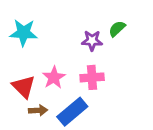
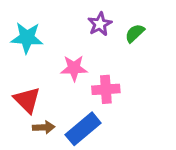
purple star: (92, 41) -> (100, 24), moved, turned -30
pink star: (54, 77) -> (74, 68), moved, turned 30

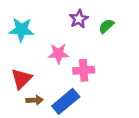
red triangle: (27, 100) -> (21, 79), turned 30

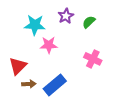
cyan star: (21, 30) -> (35, 25), moved
pink cross: (84, 70) -> (93, 59), moved, turned 30

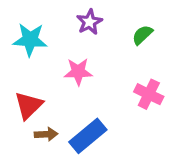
purple star: (66, 16) -> (89, 22), moved
cyan star: (35, 25) -> (30, 40), moved

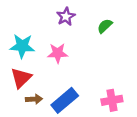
cyan star: (30, 40) -> (22, 46), moved
pink cross: (149, 94) -> (112, 100), moved, turned -36

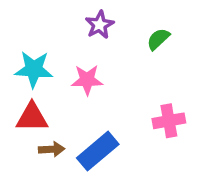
red triangle: (21, 78) -> (32, 117), turned 45
pink cross: (112, 100) -> (169, 121), moved

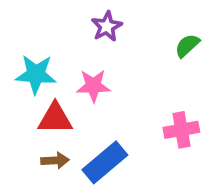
green semicircle: (158, 39) -> (187, 46), moved
red triangle: (32, 117) -> (55, 118), moved

